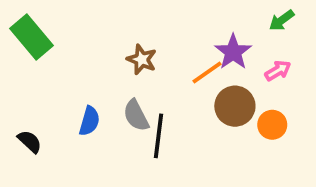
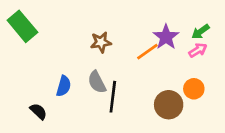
green arrow: (282, 20) -> (200, 32), moved
brown star: (142, 59) -> (101, 42), turned -30
brown circle: (235, 106) -> (169, 105), moved
black semicircle: (30, 142) -> (38, 111), moved

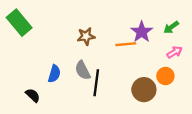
pink arrow: (198, 50) -> (175, 52), moved
orange line: (147, 52) -> (126, 44), turned 30

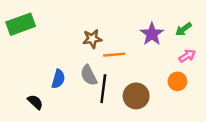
green rectangle: (19, 23) -> (21, 24), turned -70
orange line: (126, 44) -> (114, 55), moved
brown circle: (144, 90) -> (136, 96), moved

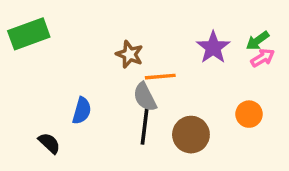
brown star: (92, 39) -> (130, 54), turned 30
pink arrow: (187, 56) -> (263, 58), moved
gray semicircle: (89, 75) -> (145, 97), moved

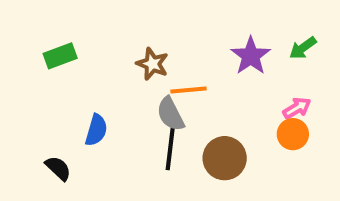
green rectangle: (29, 34) -> (60, 56), moved, size x0.7
pink arrow: (263, 58) -> (297, 108), moved

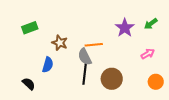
brown star: (152, 64) -> (60, 43), moved
orange circle: (293, 134) -> (156, 82), moved

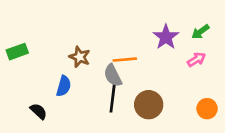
green rectangle: (30, 28) -> (17, 52), moved
pink arrow: (148, 54) -> (196, 60), moved

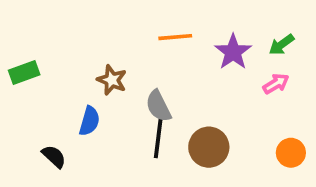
orange line: (125, 60) -> (175, 37), moved

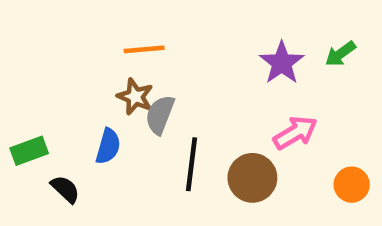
orange line: (175, 37) -> (144, 49), moved
green rectangle: (24, 73) -> (29, 151), moved
pink arrow: (276, 84) -> (295, 133), moved, size x1.4
gray semicircle: (158, 106) -> (160, 115), moved, turned 48

